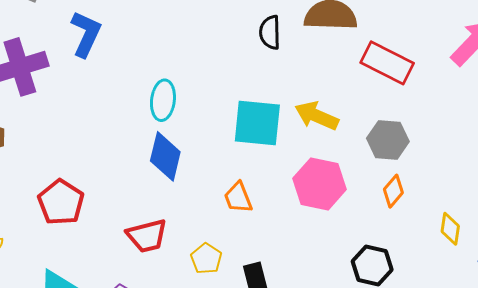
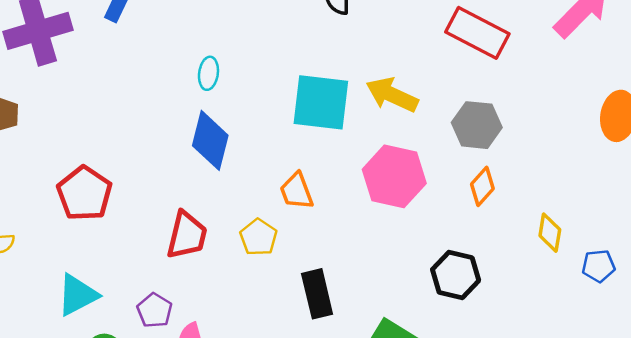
cyan ellipse: (163, 100) -> (208, 73), size x0.7
red trapezoid: (147, 236) -> (187, 235), turned -63
yellow pentagon: (206, 259) -> (259, 237), moved

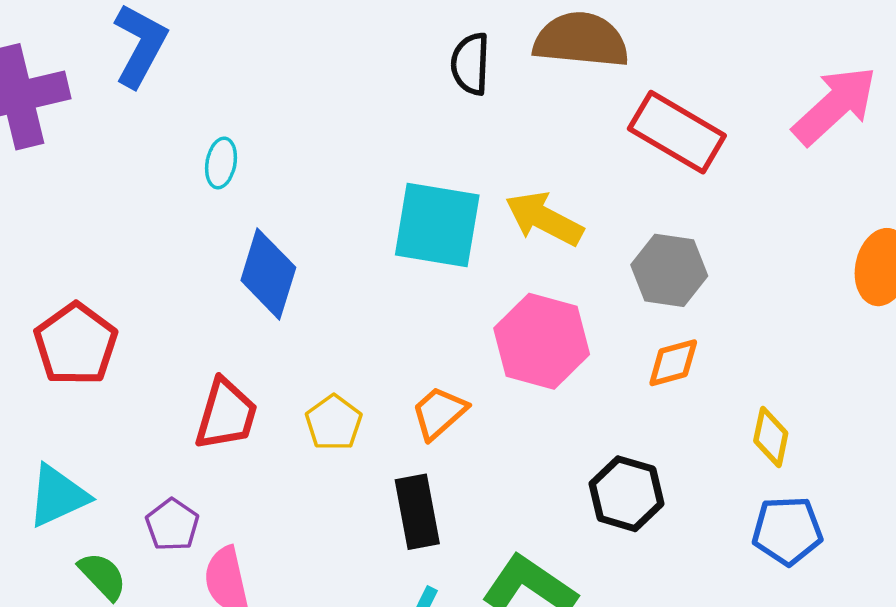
cyan ellipse: (208, 73) -> (221, 163), moved
orange diamond: (482, 186) -> (673, 363), turned 30
orange trapezoid: (297, 191) -> (439, 413), moved, turned 66
blue pentagon: (599, 266) -> (787, 531), moved, size x1.4

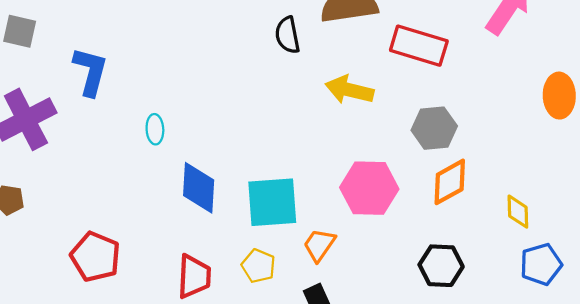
yellow arrow: (544, 219) -> (349, 90), moved
cyan square: (437, 225) -> (272, 202), moved
orange diamond: (673, 363) -> (450, 182), size x1.4

